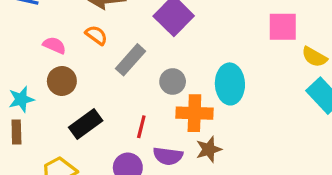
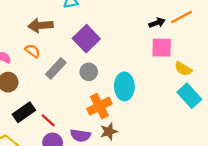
gray circle: (173, 82) -> (89, 72), moved
orange cross: (194, 113) -> (99, 106), turned -30
red line: (141, 127) -> (48, 120), moved, turned -63

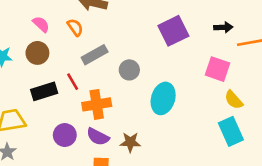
black arrow: (157, 23) -> (223, 27), moved
purple square: (86, 39) -> (173, 31), moved
orange cross: (99, 106) -> (97, 104), moved
red line: (48, 120) -> (73, 82), moved

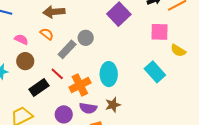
gray circle: (129, 70) -> (86, 38), moved
cyan ellipse: (163, 98) -> (109, 74), moved
cyan rectangle: (231, 131) -> (155, 72), moved

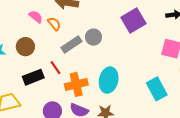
pink semicircle: (21, 39) -> (36, 17), moved

